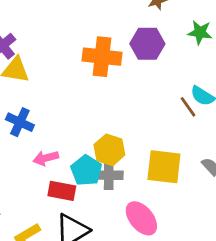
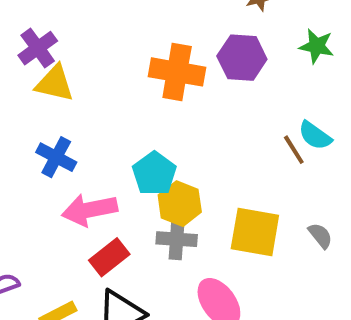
pink arrow: (46, 158) -> (90, 210), size x1.5
cyan pentagon: (86, 170) -> (154, 174), moved
red rectangle: (62, 191) -> (109, 257), turned -52

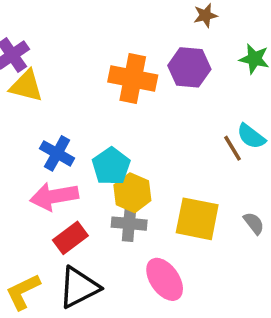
blue cross: (56, 157) -> (57, 153), moved

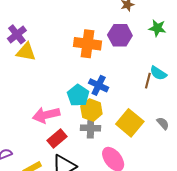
brown line: (233, 148) -> (148, 81), turned 49
blue cross: (57, 153) -> (99, 85), moved
yellow square: (197, 219) -> (130, 123), turned 32

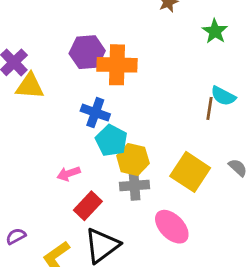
green star: (157, 28) -> (215, 31), turned 30
purple hexagon: (120, 35) -> (87, 52), moved
blue cross: (99, 85) -> (95, 113), moved
pink arrow: (46, 115) -> (69, 174), size x0.6

